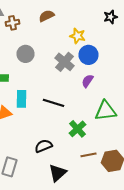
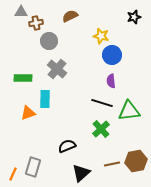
gray circle: (26, 54) -> (49, 41), moved
gray cross: (64, 62) -> (57, 69), moved
purple semicircle: (88, 81) -> (111, 81), turned -40
black line: (54, 103) -> (102, 103), moved
brown line: (88, 155) -> (112, 164), moved

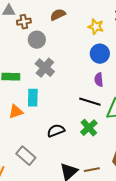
yellow star: (101, 36) -> (96, 27), moved
black semicircle: (67, 146) -> (56, 131), moved
brown line: (112, 164) -> (92, 170), moved
gray rectangle: (33, 167) -> (26, 156), moved, turned -66

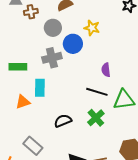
yellow star: (96, 27) -> (92, 28), moved
gray circle: (37, 40) -> (53, 28), moved
blue circle: (100, 54) -> (73, 44), moved
gray cross: (45, 68) -> (52, 58), turned 36

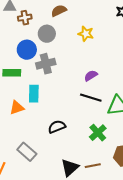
blue circle: (73, 44) -> (27, 50), moved
purple semicircle: (106, 70) -> (91, 76), moved, turned 64
green cross: (96, 118) -> (98, 133), moved

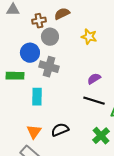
brown cross: (25, 18) -> (39, 21), moved
gray cross: (46, 64) -> (49, 67), turned 30
orange triangle: (17, 108) -> (34, 132), moved, turned -35

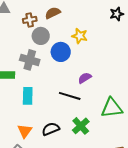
blue circle: (30, 53) -> (61, 52), moved
gray cross: (49, 67) -> (30, 60), moved
black line: (94, 101) -> (70, 96), moved
green cross: (101, 136) -> (81, 126), moved

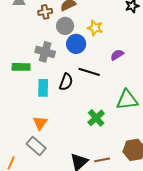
gray circle: (41, 36) -> (65, 26), moved
purple semicircle: (85, 78) -> (117, 55), moved
black line: (70, 96) -> (89, 72), moved
black semicircle: (51, 129) -> (66, 82), moved, turned 132

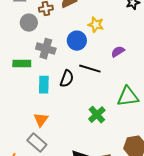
gray circle: (65, 26) -> (29, 23), moved

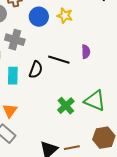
blue circle: (77, 41) -> (39, 17), moved
purple semicircle: (118, 52) -> (86, 52), moved, turned 120
green triangle: (128, 97) -> (95, 101), moved, turned 30

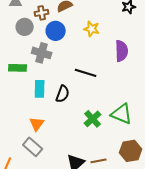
blue circle: (39, 17) -> (56, 31), moved
purple semicircle: (86, 52) -> (122, 51), moved, size x1.5
black semicircle: (36, 70) -> (63, 94), moved

